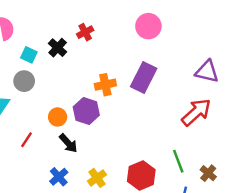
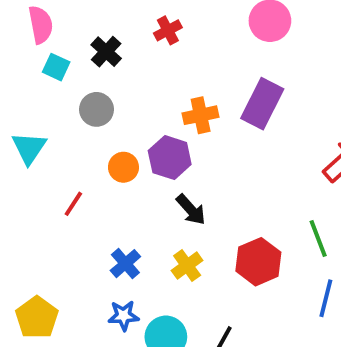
black cross: (58, 48) -> (106, 52), moved
cyan square: (29, 55) -> (56, 67), moved
gray circle: (24, 81) -> (97, 109), moved
black arrow: (68, 143) -> (191, 210), moved

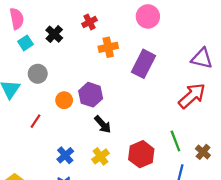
cyan square: (56, 67) -> (26, 43), turned 32
gray circle: (97, 109) -> (38, 74), moved
orange cross: (201, 115) -> (108, 47), moved

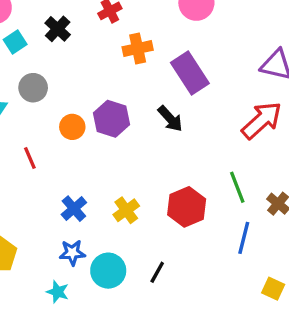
purple rectangle: (143, 64) -> (190, 73), turned -60
red line: (35, 121) -> (30, 158), turned -56
black arrow: (103, 124) -> (170, 119), moved

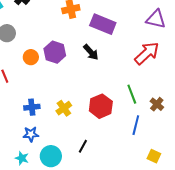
purple rectangle: (190, 73) -> (103, 24), turned -35
blue cross: (74, 209) -> (32, 107), turned 35
cyan circle: (108, 271) -> (51, 156), moved

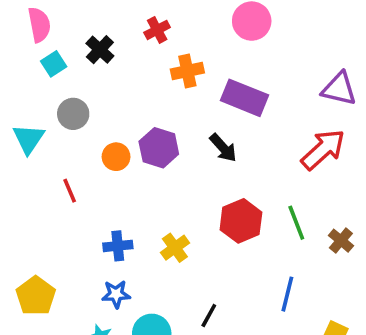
red hexagon: (101, 106) -> (241, 221), moved
blue line: (136, 125) -> (287, 294), moved

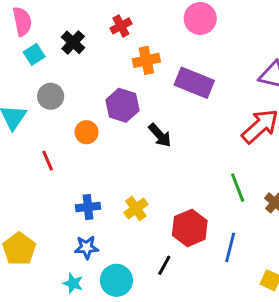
purple hexagon: (159, 148) -> (122, 105), moved
black arrow: (223, 148) -> (160, 135), moved
red hexagon: (241, 221) -> (190, 228), moved

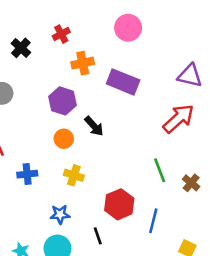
orange circle: (87, 132) -> (64, 139), moved
blue cross: (88, 207) -> (27, 174), moved
yellow cross: (136, 208) -> (74, 175), moved, turned -36
blue star: (87, 247) -> (60, 214), moved
black line: (164, 265) -> (98, 236), turned -48

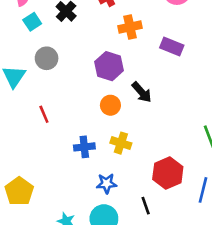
purple rectangle: (123, 82) -> (172, 47), size x0.7
blue cross: (27, 174) -> (84, 147), moved

